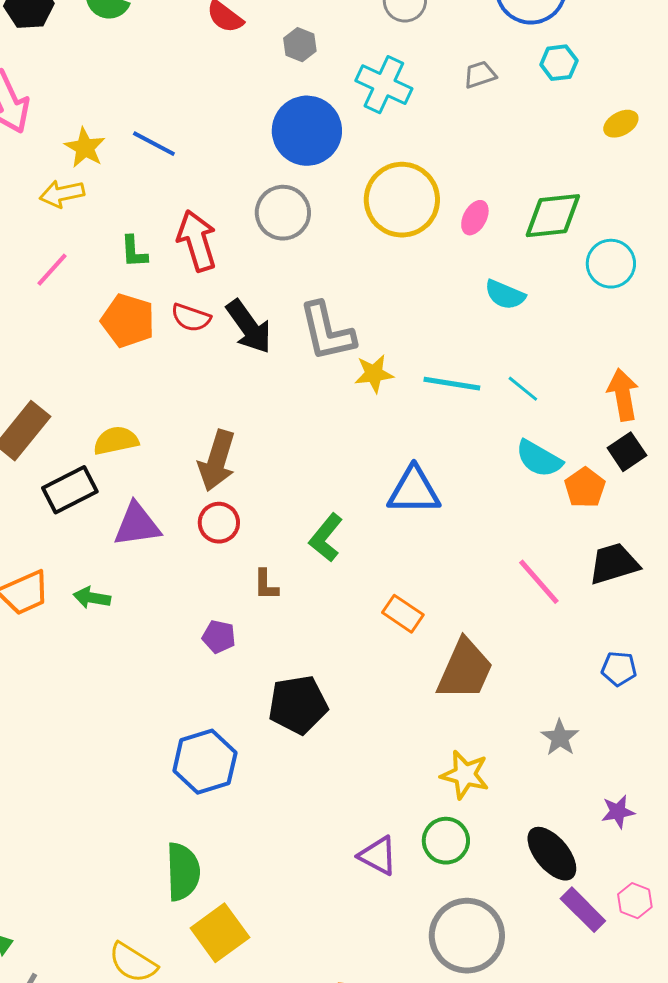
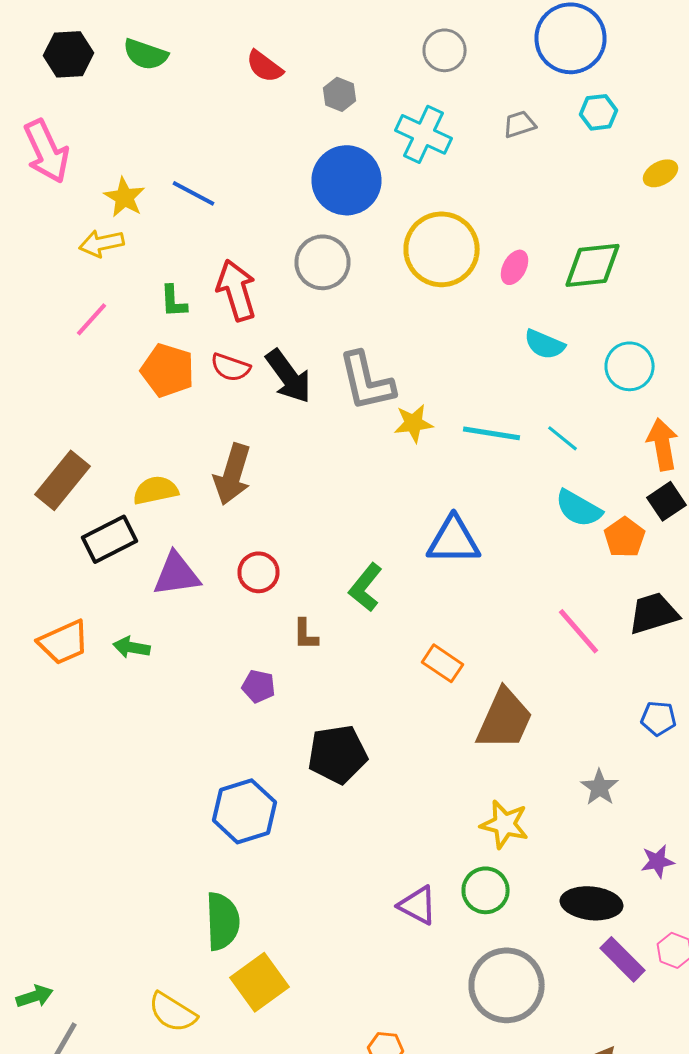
cyan circle: (611, 264) -> (630, 366), moved
brown arrow: (217, 461) -> (232, 474), moved
black ellipse: (552, 854) -> (592, 903), turned -44

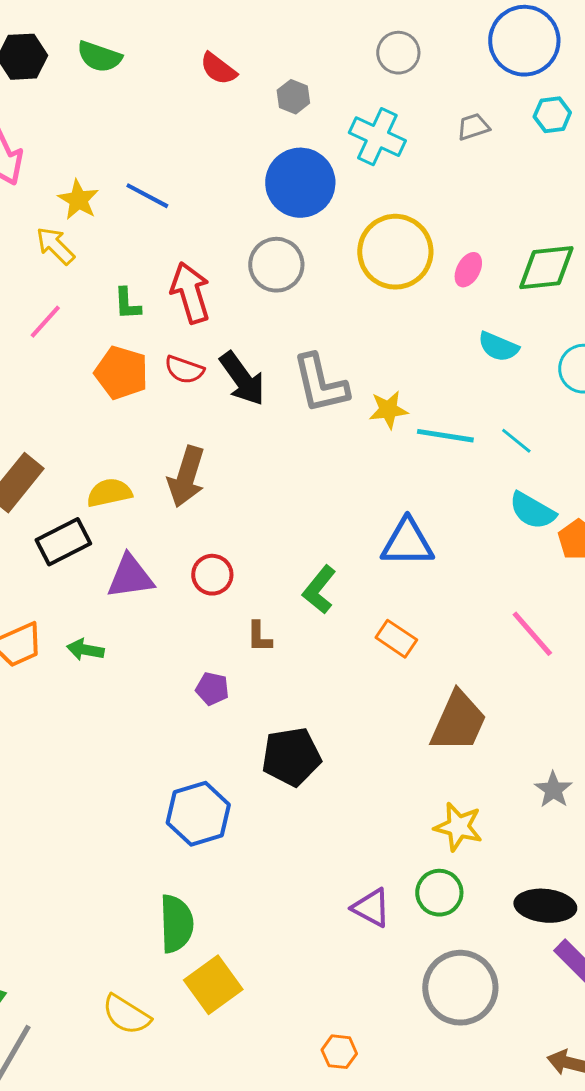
yellow arrow: (102, 243) -> (55, 246), turned 57
yellow star: (414, 423) -> (388, 410), moved
orange rectangle: (442, 663) -> (396, 639), moved

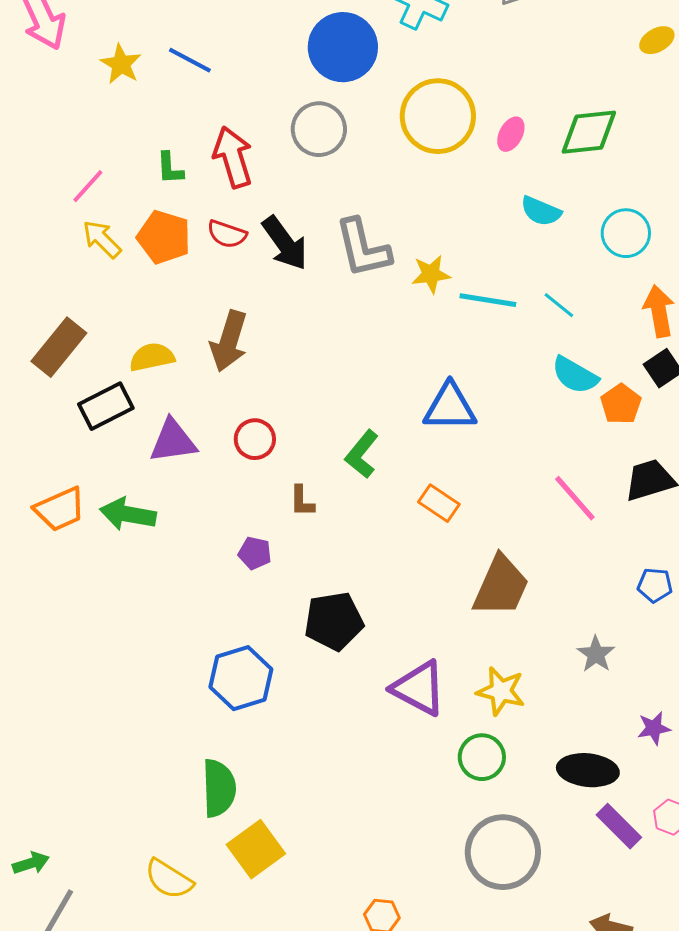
yellow arrow: (55, 246) -> (102, 239), moved
green arrow: (85, 650) -> (128, 514), size x1.5
purple triangle: (371, 908) -> (419, 688), moved, size x1.4

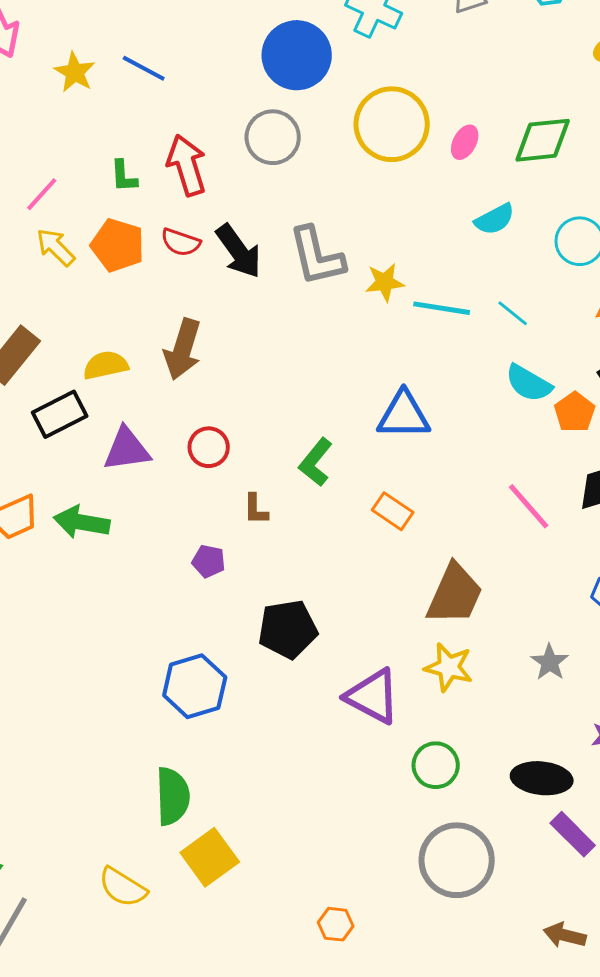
cyan semicircle: (541, 211) -> (495, 219), turned -51
yellow star: (501, 691) -> (449, 667), moved

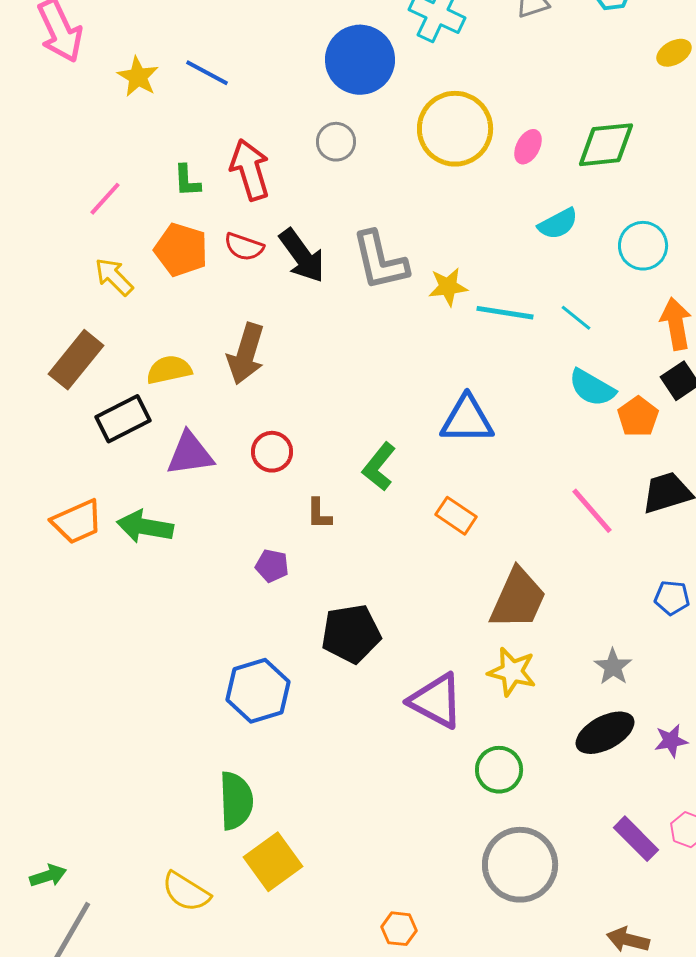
gray circle: (273, 137) -> (336, 142), size x0.7
yellow arrow: (56, 247) -> (114, 277), moved
black ellipse: (542, 778) -> (605, 733), moved, turned -34

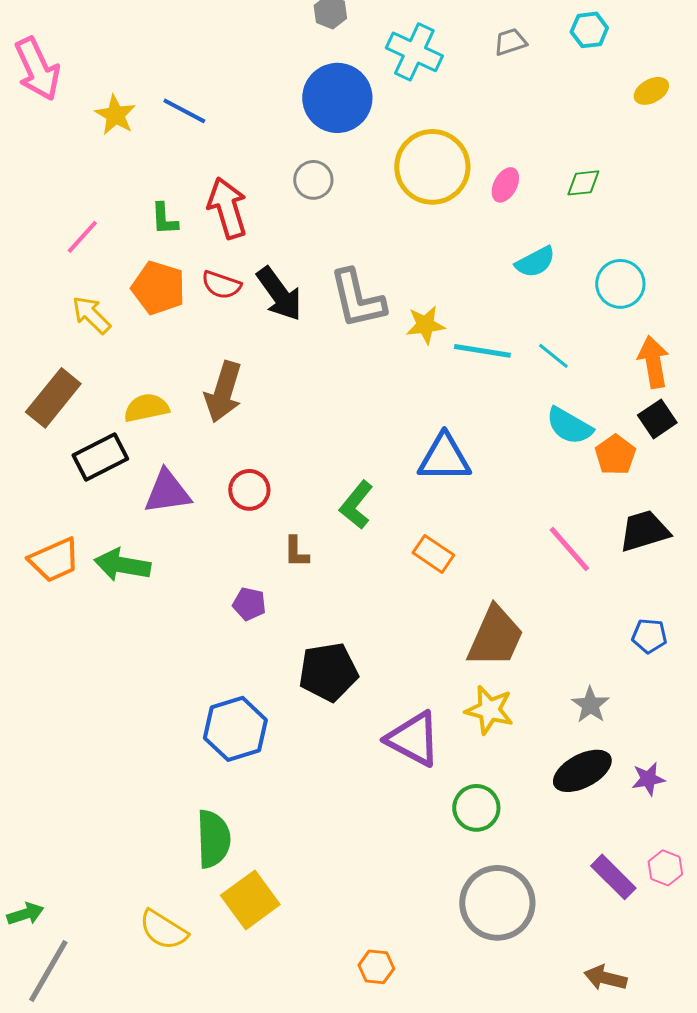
green diamond: (606, 145) -> (583, 183), size x0.6

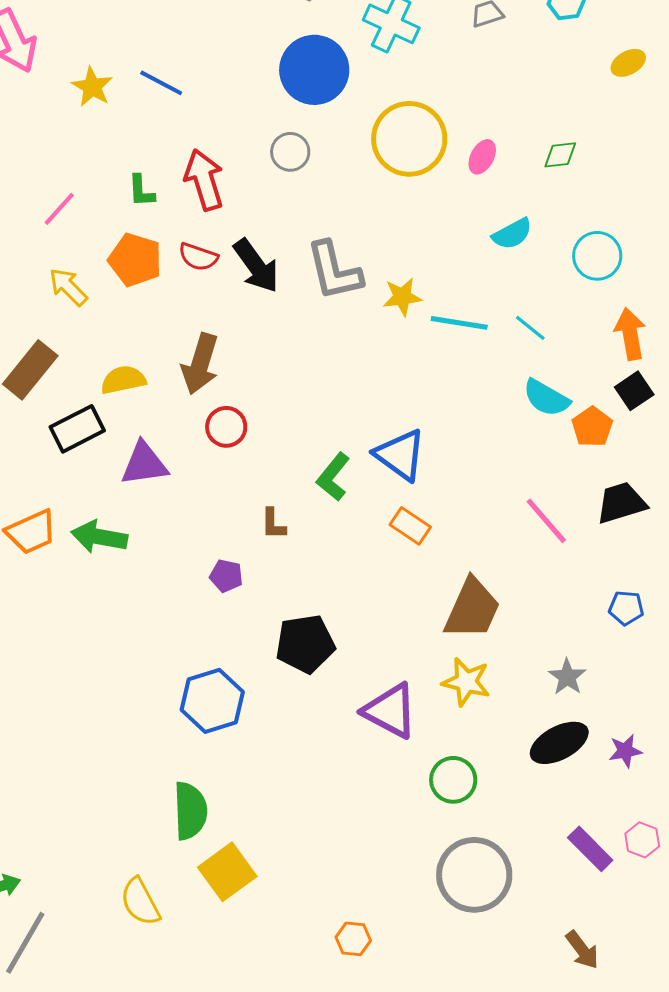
blue triangle: (444, 458) -> (400, 455), moved, turned 36
red circle: (249, 490) -> (226, 427), moved
yellow semicircle: (163, 930) -> (140, 902), turned 30
brown arrow: (605, 978) -> (582, 950), turned -141

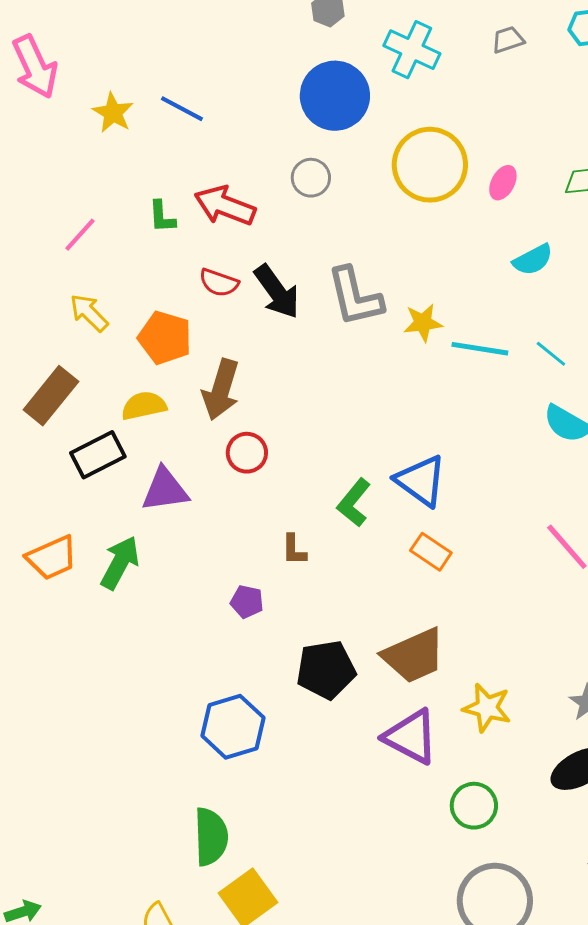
red arrow: (204, 180) -> (225, 206), turned -52
orange pentagon: (135, 260) -> (165, 338), moved
green arrow: (99, 537) -> (120, 563), turned 108
brown trapezoid: (472, 609) -> (414, 656), moved, turned 42

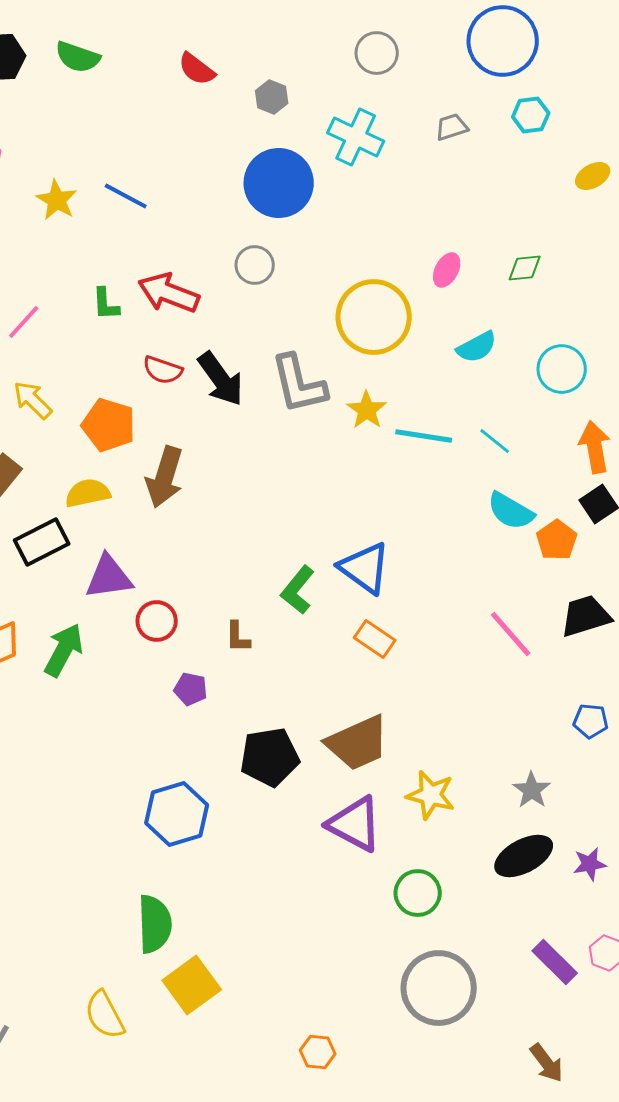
yellow circle: (430, 165) -> (374, 317), moved
yellow star: (423, 323) -> (367, 410), turned -30
red circle: (247, 453) -> (157, 621), moved

